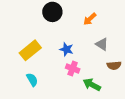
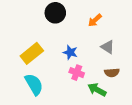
brown semicircle: (114, 65) -> (112, 73), moved
cyan semicircle: (32, 80) -> (34, 84), size x1.5

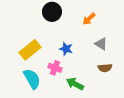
pink cross: (77, 73) -> (55, 68), moved
green arrow: (97, 90) -> (75, 84), moved

